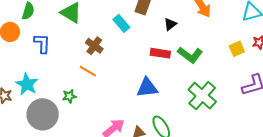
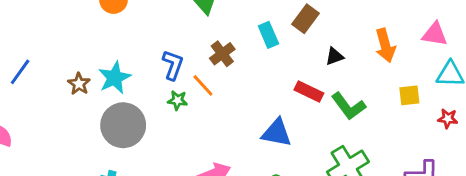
blue L-shape: (42, 43) -> (173, 65), moved
yellow square: (237, 49) -> (409, 95), moved
green star: (69, 96) -> (178, 100), moved

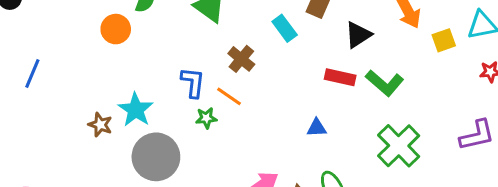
black triangle: (334, 56) -> (358, 35), size x1.4
blue line: (20, 72) -> (32, 74), moved
yellow square: (409, 95) -> (444, 40), moved
blue triangle: (277, 133) -> (317, 128), size x0.6

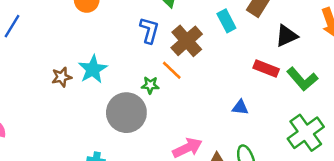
brown cross: (241, 59) -> (187, 41), size x1.4
blue L-shape: (193, 82) -> (149, 30), moved
brown star: (100, 125) -> (62, 77), turned 30
gray circle: (156, 157) -> (126, 113), moved

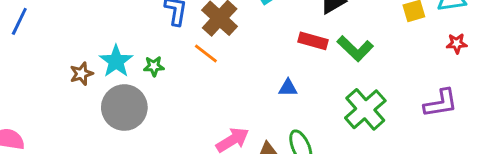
green star: (150, 85) -> (154, 66), moved
gray circle: (126, 113) -> (124, 108), moved

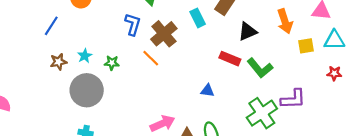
blue line: (19, 21) -> (51, 26), moved
cyan star: (116, 61) -> (85, 56), size x0.6
purple L-shape: (441, 103) -> (293, 99), moved

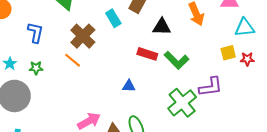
blue L-shape: (133, 24) -> (35, 33), moved
black triangle: (248, 31) -> (162, 27), turned 30
yellow square: (306, 46) -> (228, 53), moved

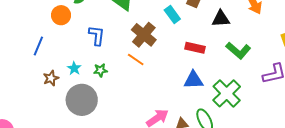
red rectangle: (147, 54) -> (195, 48), moved
blue triangle: (129, 86) -> (193, 80), size x1.5
green cross: (182, 103) -> (227, 93), moved

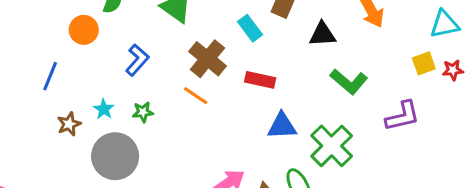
blue L-shape: (97, 35) -> (137, 60), turned 35
red rectangle: (195, 48) -> (260, 80), moved

